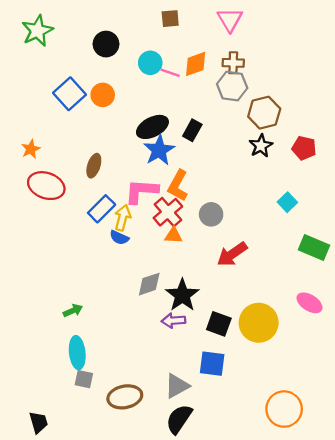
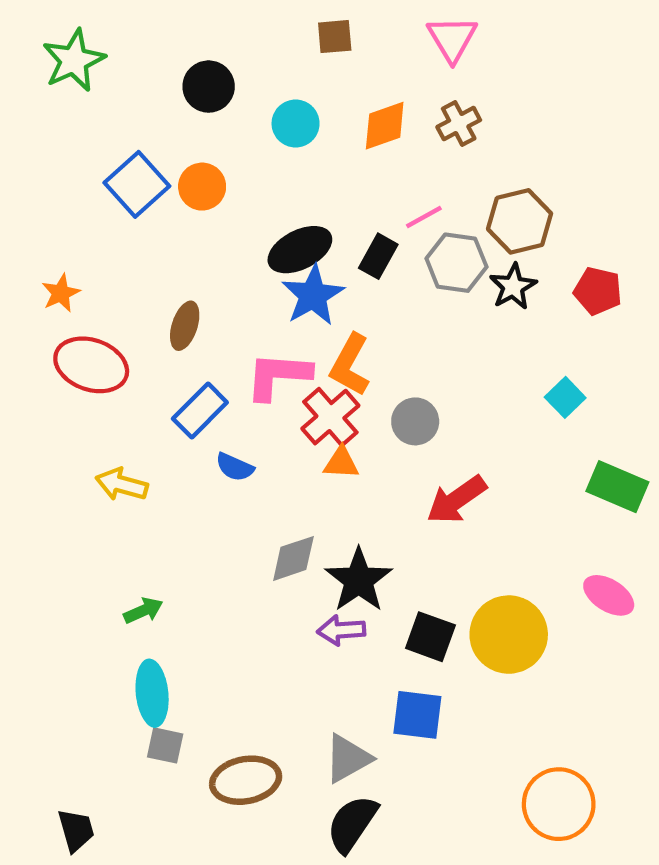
brown cross: (233, 63) -> (459, 124), turned -30
pink line: (170, 73) -> (424, 217), moved, turned -48
gray hexagon: (232, 86) -> (456, 263), moved
yellow arrow: (123, 218) -> (122, 484), moved, turned -90

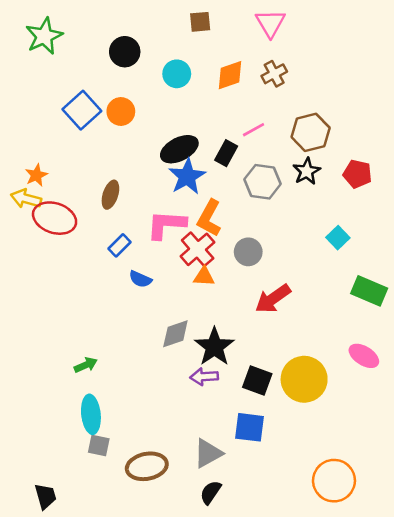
gray hexagon: (456, 263) -> (263, 182), moved
blue rectangle: (200, 411) -> (120, 245), size x0.7
yellow arrow: (122, 484) -> (26, 199), moved
black semicircle: (352, 824) -> (211, 492), size x0.7

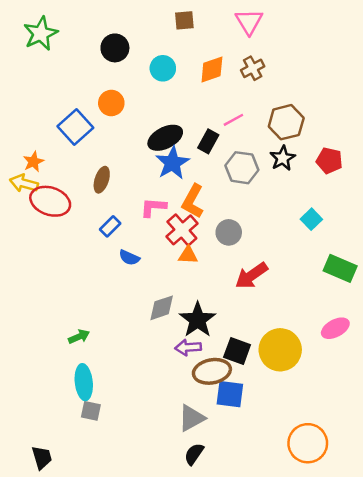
blue square: (82, 110) -> (75, 127), moved
pink L-shape: (166, 225) -> (153, 207), size x0.7
pink ellipse: (364, 356) -> (335, 328), turned -60
brown ellipse: (147, 466) -> (212, 371), moved

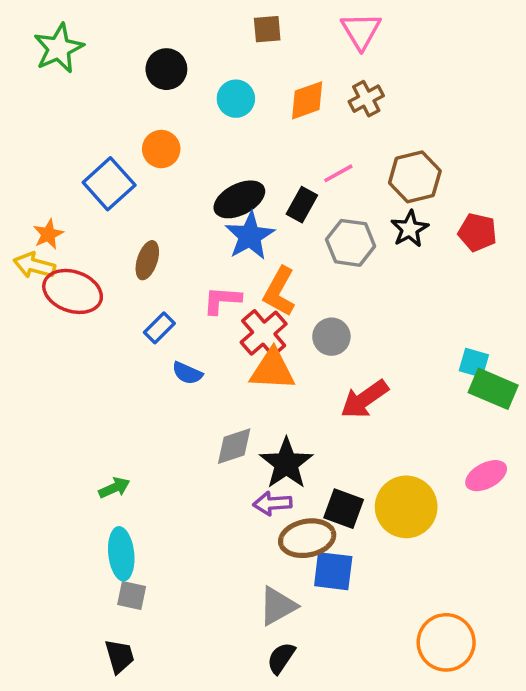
cyan square: (311, 219) -> (474, 363), moved, turned -30
orange triangle: (188, 255) -> (272, 370), size x1.6
black trapezoid: (42, 458) -> (119, 656), moved

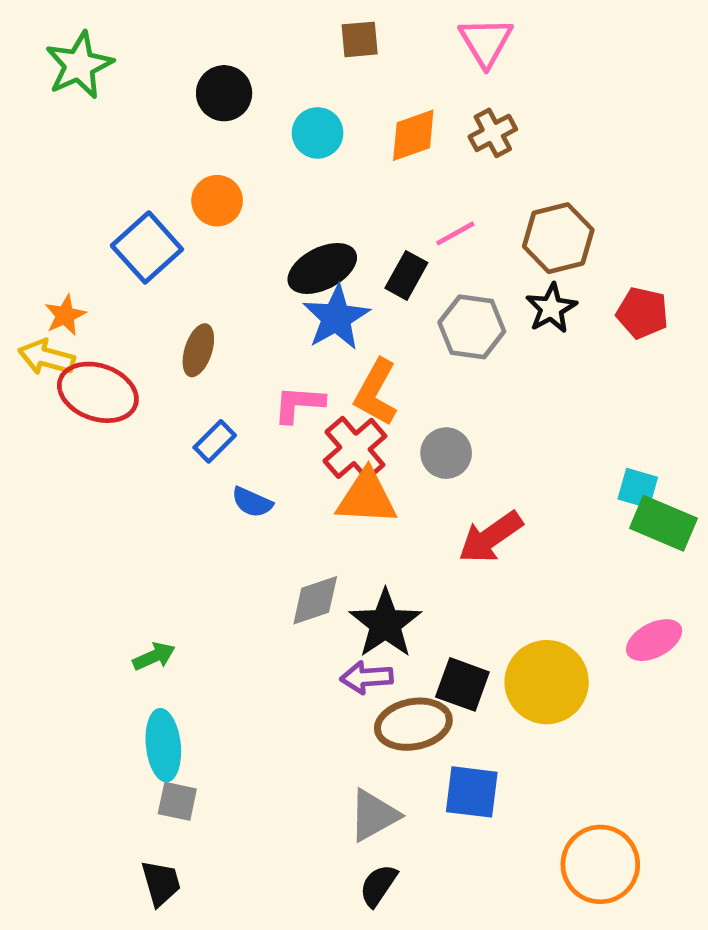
blue square: (333, 571) -> (472, 792), moved

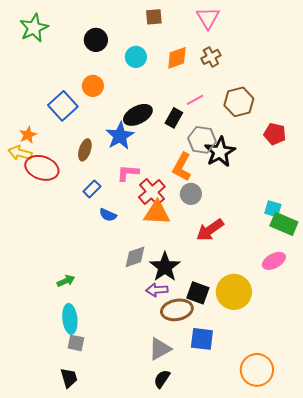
black star: (551, 308) -> (220, 152), moved, size x1.4
blue star: (336, 318) -> (120, 136), moved
orange L-shape: (376, 392) -> (182, 167), moved
pink ellipse: (654, 640) -> (274, 261), moved

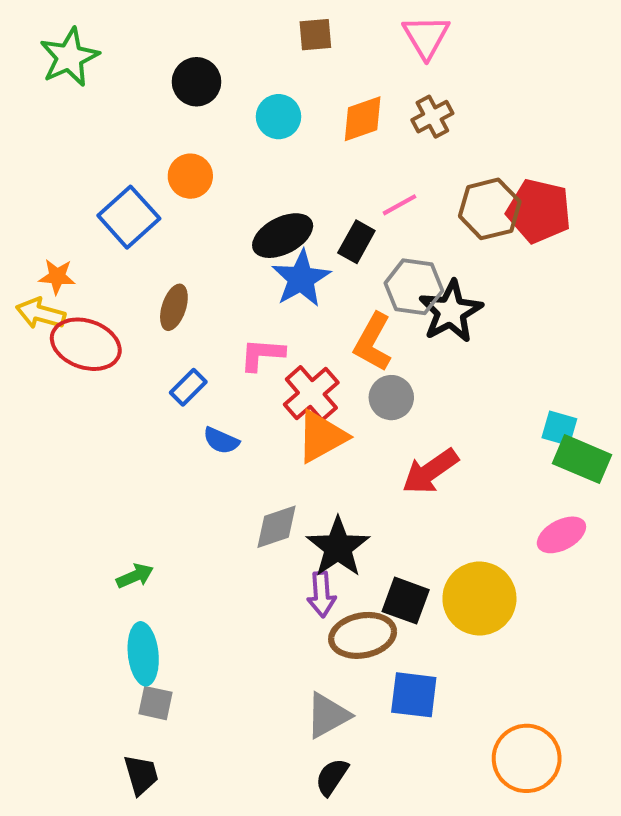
red pentagon: (275, 134) -> (539, 211), moved, size x1.4
orange star: (28, 135) -> (57, 277), turned 30
blue star: (120, 136) -> (301, 279), moved
orange triangle: (157, 213) -> (322, 437), turned -32
purple arrow: (157, 290) -> (322, 594), turned -90

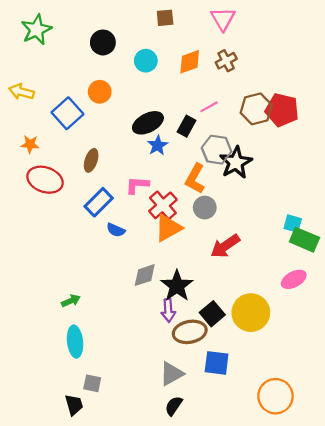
blue star: (301, 279) -> (158, 145), size x0.7
yellow arrow: (41, 313) -> (21, 92), moved
blue rectangle: (188, 387) -> (99, 202), size x1.5
black square: (406, 601) -> (212, 314), turned 30
gray square: (155, 703) -> (92, 383), moved

